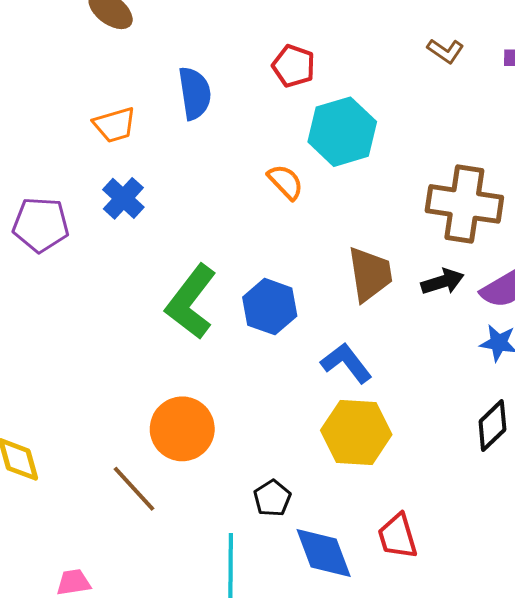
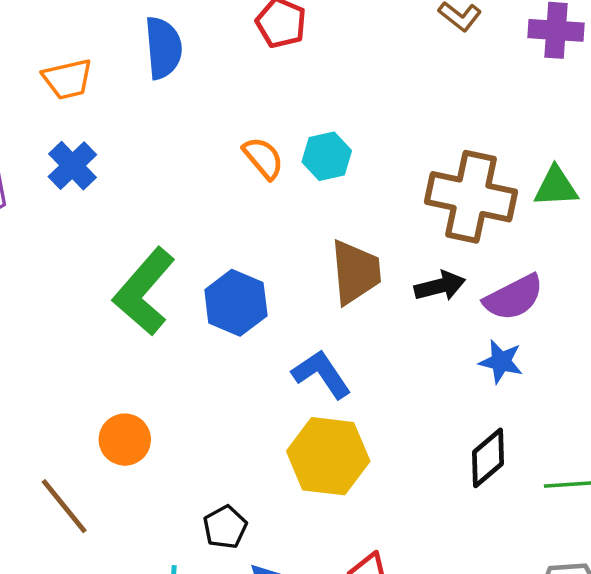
cyan hexagon: (342, 132) -> (327, 156), moved, size x0.6
orange circle: (182, 429) -> (125, 440), size x0.7

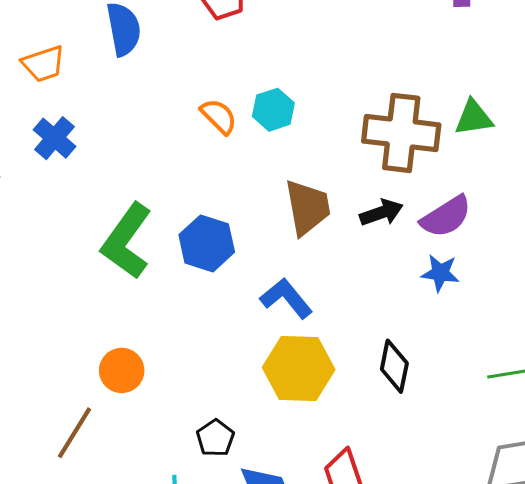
black diamond: (488, 458) -> (394, 366), moved, turned -33
brown line: (64, 506) -> (75, 433), turned 76

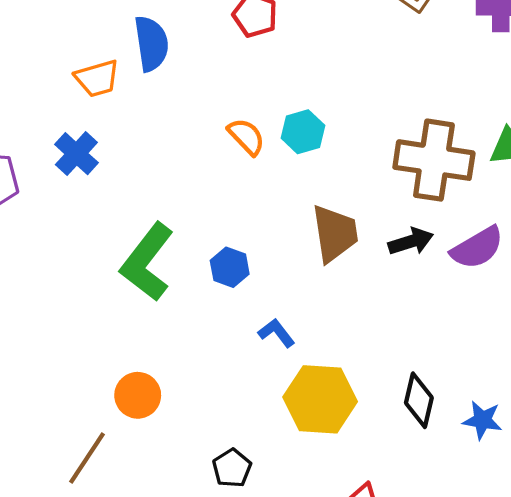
orange trapezoid: (43, 64) -> (97, 78), moved
blue hexagon: (207, 243) -> (230, 267), size x0.7
blue star: (440, 273) -> (482, 420), moved
blue L-shape: (286, 298) -> (277, 333), moved, size x0.7

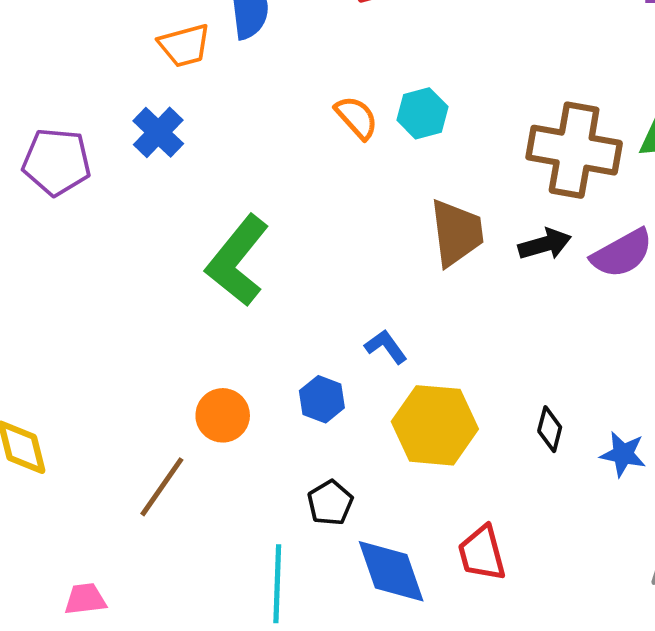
blue hexagon: (230, 267) -> (322, 399), moved
black diamond: (419, 400) -> (550, 429), size x0.7

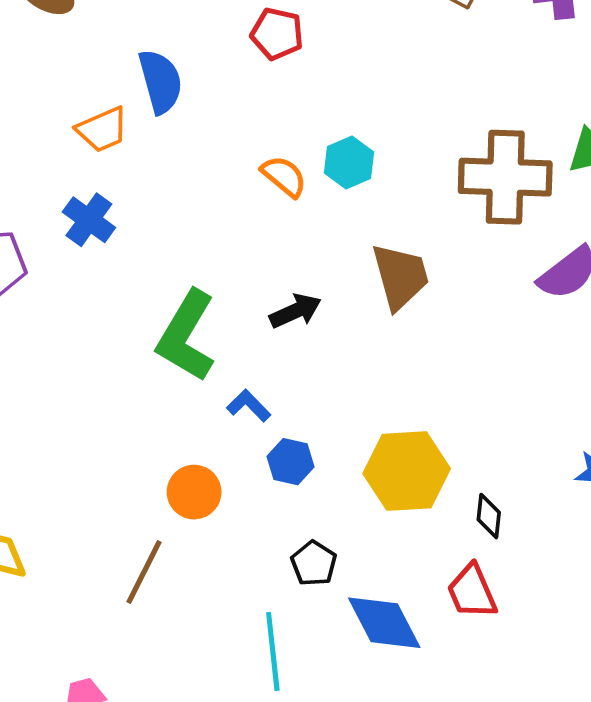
black arrow: (545, 244) -> (295, 311), moved
blue L-shape: (386, 347) -> (249, 406), moved
black diamond: (550, 429) -> (489, 516), moved

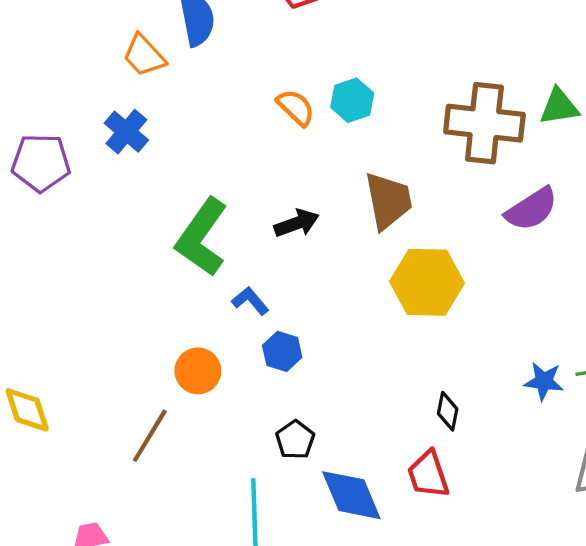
orange trapezoid: (102, 130) -> (144, 56), turned 66
yellow hexagon: (407, 471) -> (427, 282), moved

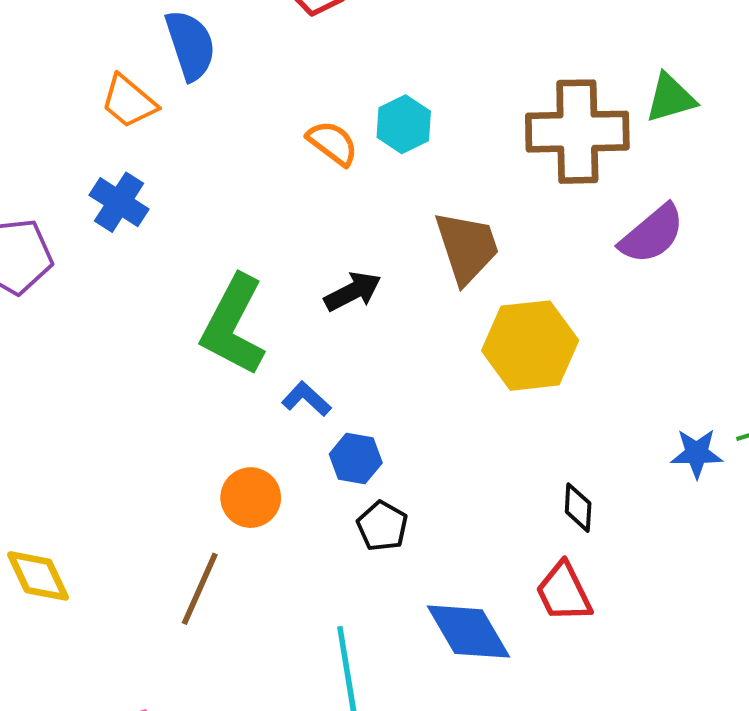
black pentagon: (295, 440) -> (382, 526), moved

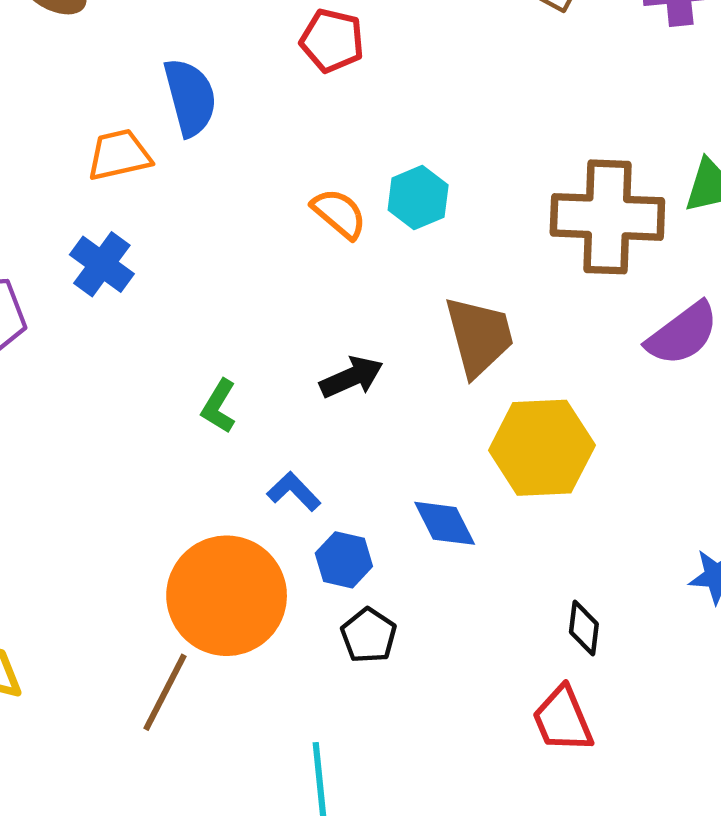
orange trapezoid: (129, 102) -> (119, 155), turned 124
green L-shape: (233, 325) -> (219, 406), size x0.5
orange circle: (251, 498) -> (227, 596), size x1.8
blue diamond: (468, 632) -> (445, 523), moved, size x0.7

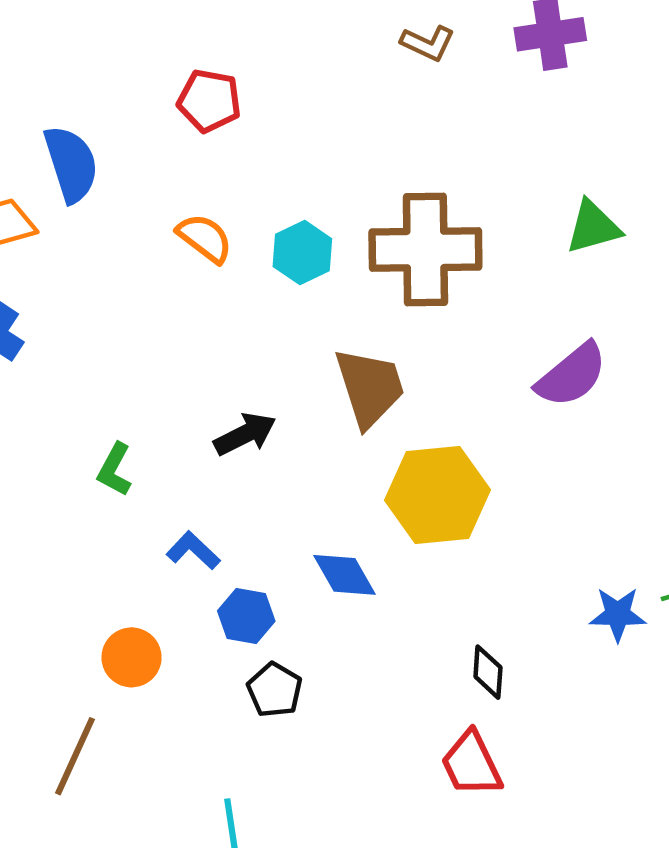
orange semicircle: (339, 213) -> (205, 238), moved
brown cross: (607, 217) -> (425, 250), moved
orange circle: (227, 596) -> (132, 657), size x0.5

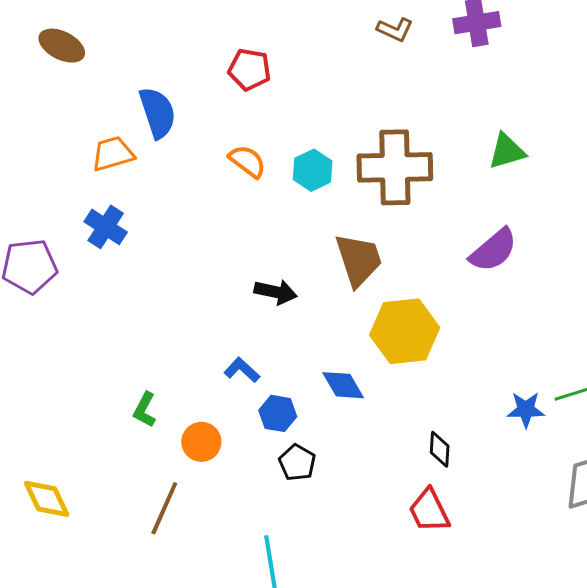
black arrow: (245, 434) -> (276, 292), turned 39
green L-shape: (115, 470) -> (145, 410), moved

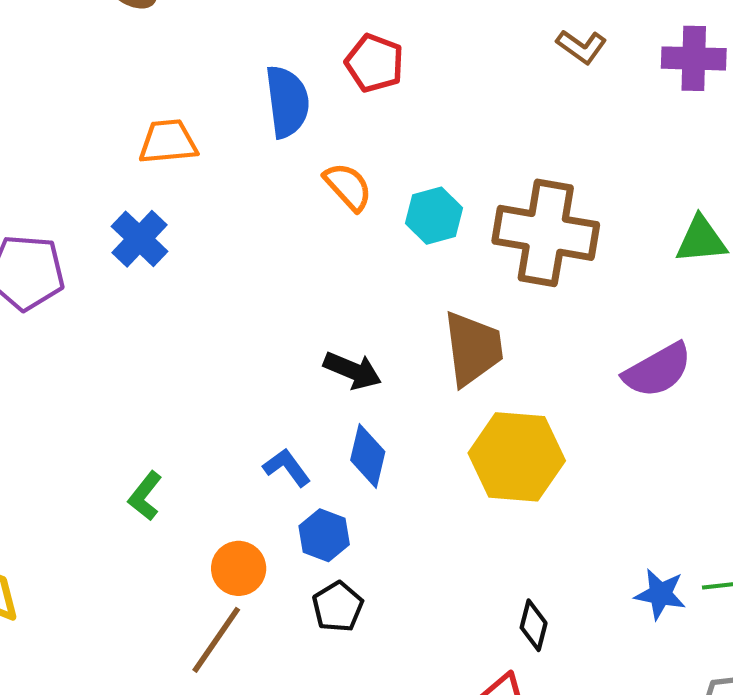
blue semicircle: (158, 113) -> (287, 102), moved
blue diamond: (343, 385) -> (368, 456), moved, turned 33
orange circle: (201, 442) -> (239, 568), moved
brown line: (164, 508) -> (216, 640), moved

